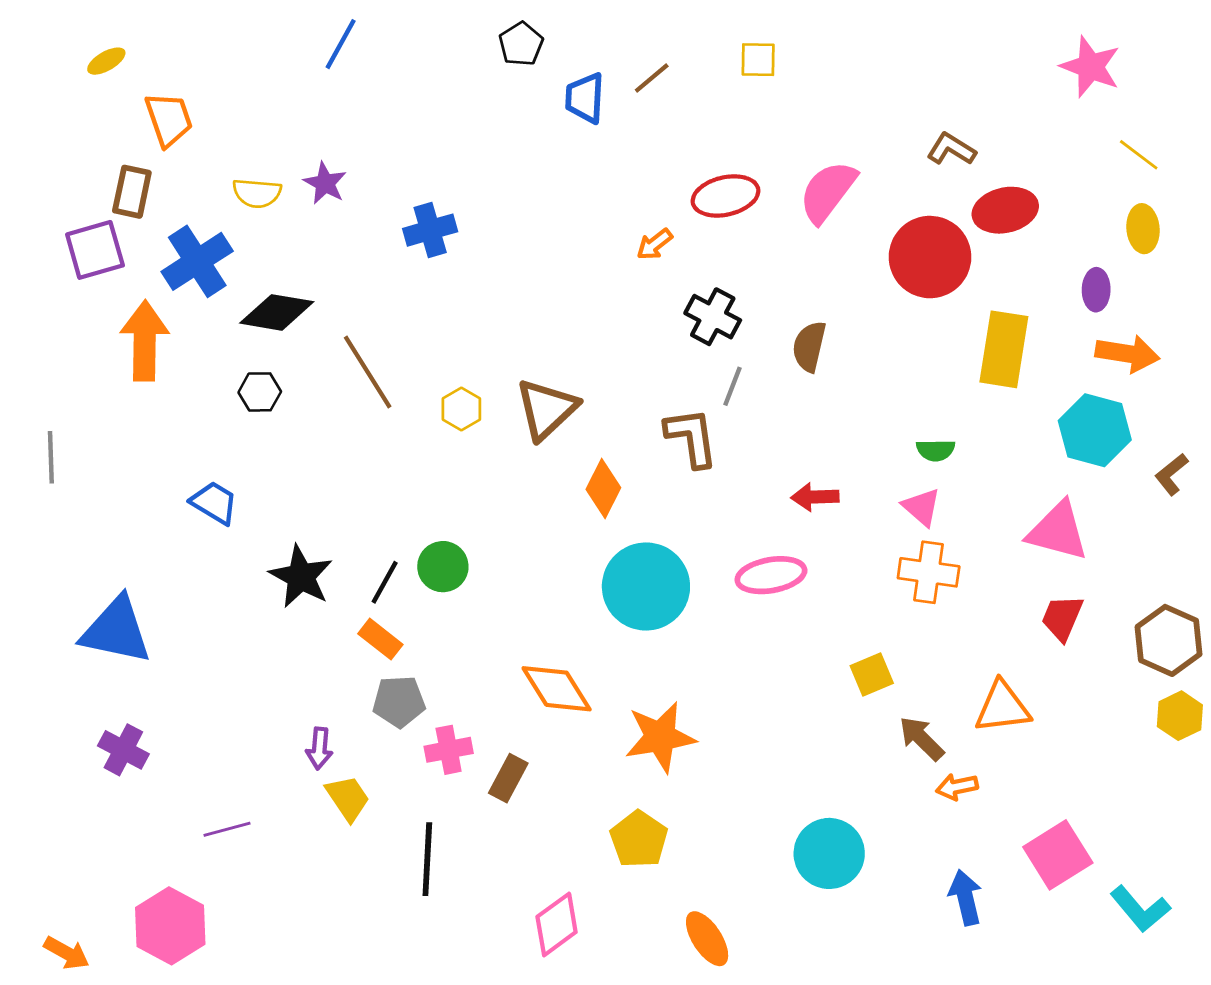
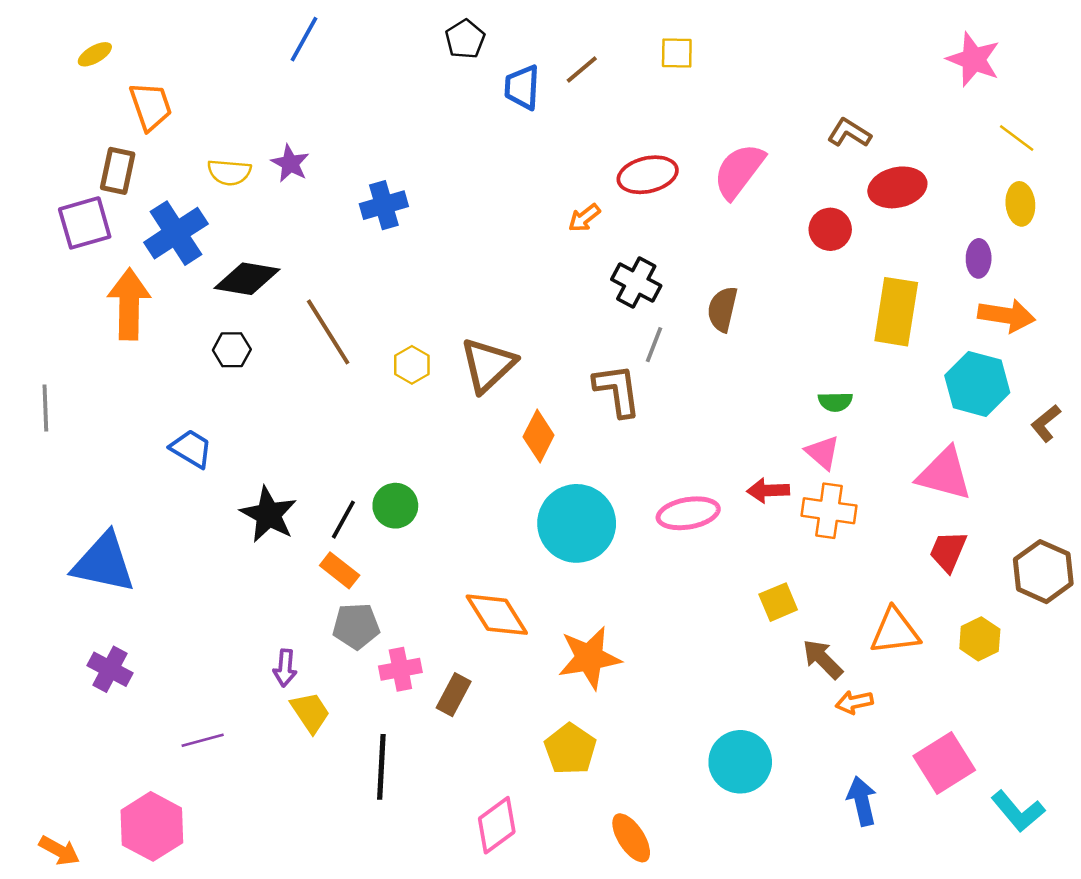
red circle: (930, 257) -> (830, 229), size x0.6
red arrow: (815, 497) -> (768, 490), moved
yellow hexagon: (1180, 716) -> (980, 639), moved

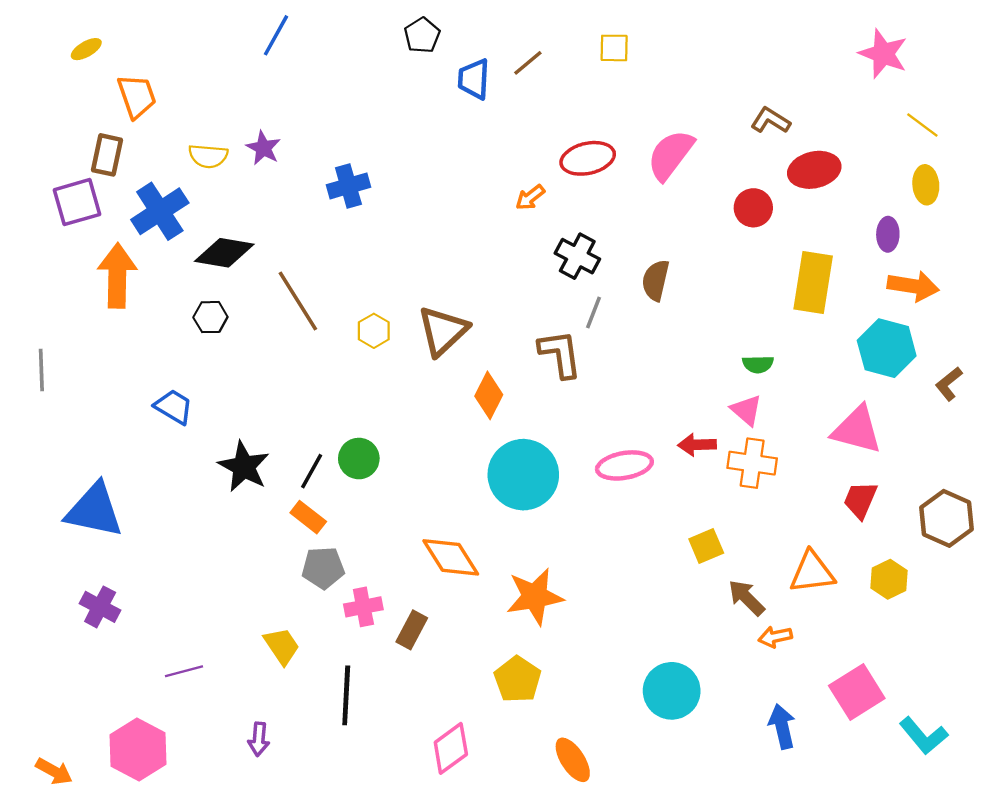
purple arrow: (285, 668) -> (259, 739), moved

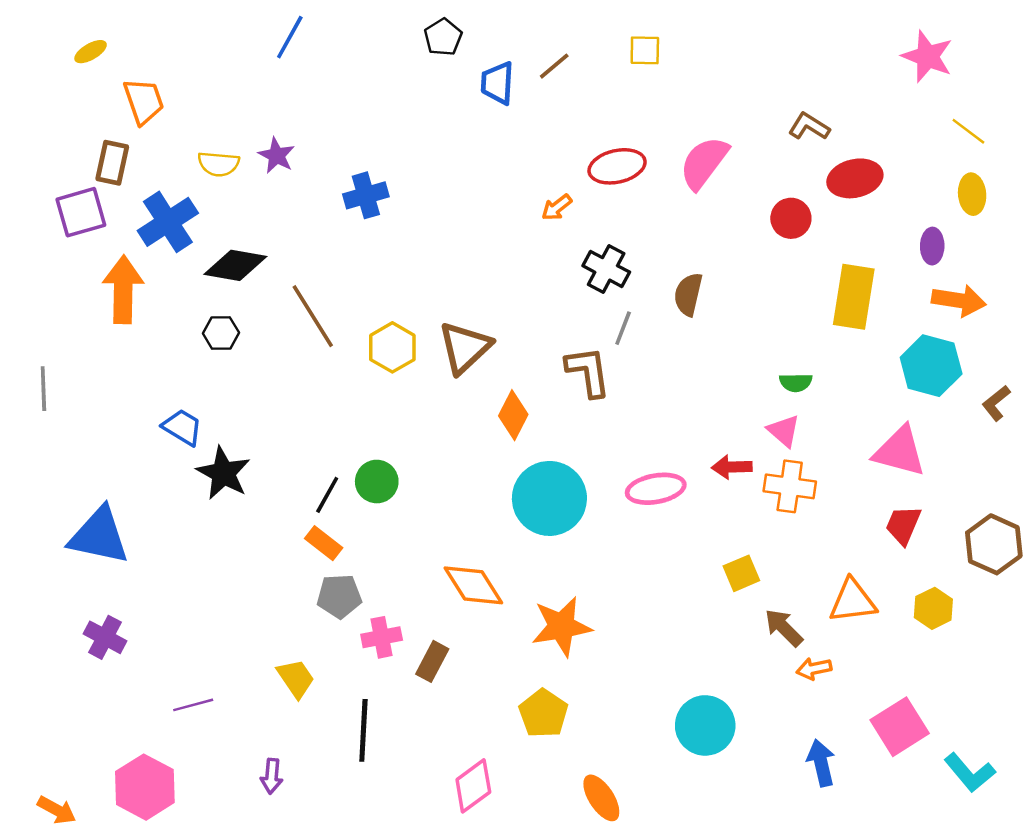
yellow hexagon: (374, 331) -> (392, 347), size x1.4
black star: (244, 467) -> (223, 473), moved

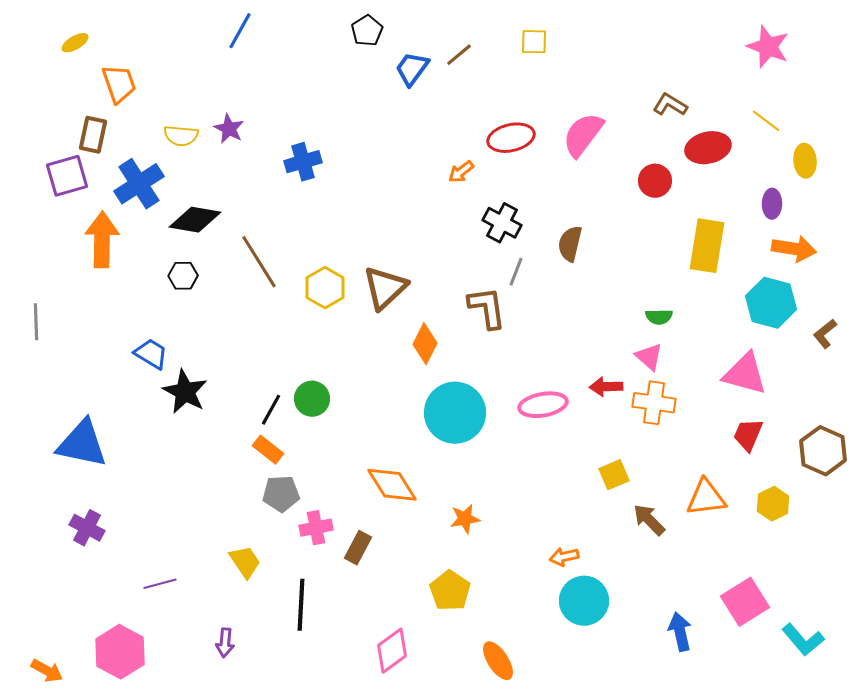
blue trapezoid: (497, 83) -> (412, 69), turned 33
yellow line: (968, 131) -> (766, 121), moved
orange star: (561, 626) -> (465, 519), size x0.6
orange arrow: (814, 669) -> (564, 557), moved

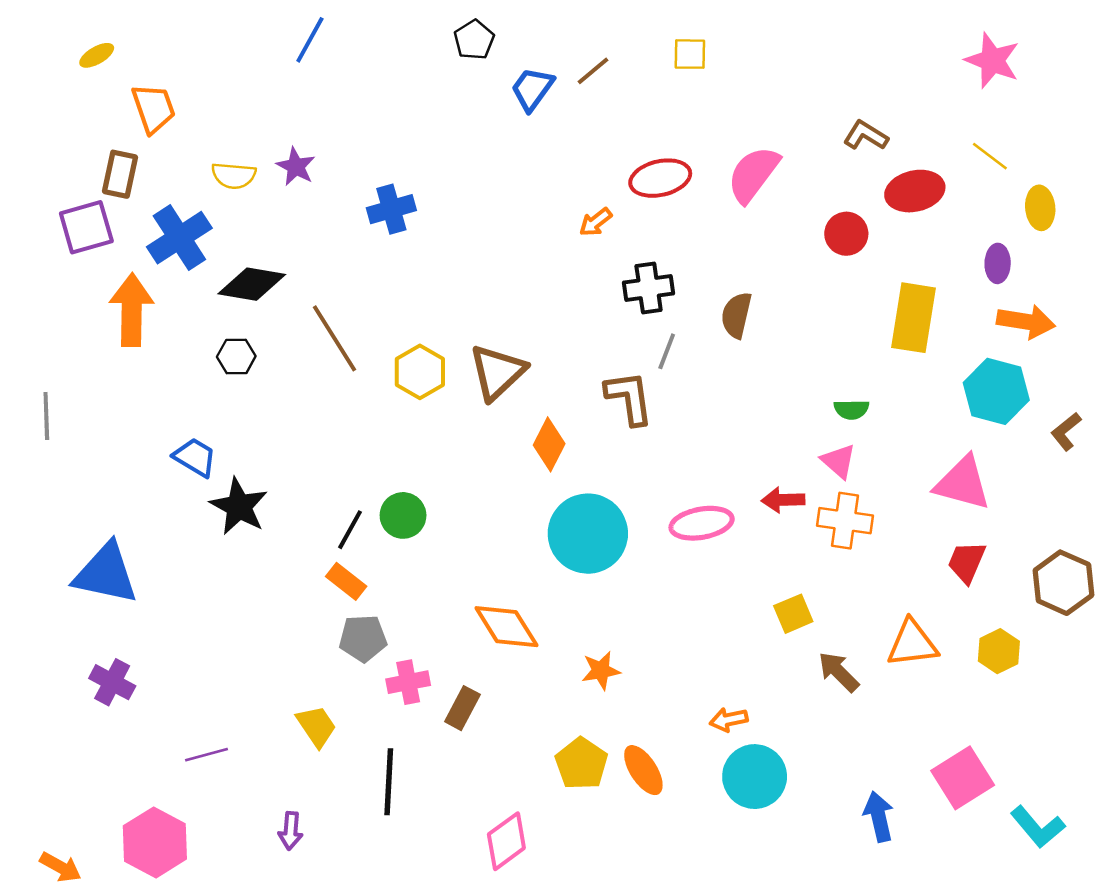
black cross: (502, 223) -> (649, 288), turned -36
orange ellipse: (498, 661) -> (643, 770), moved

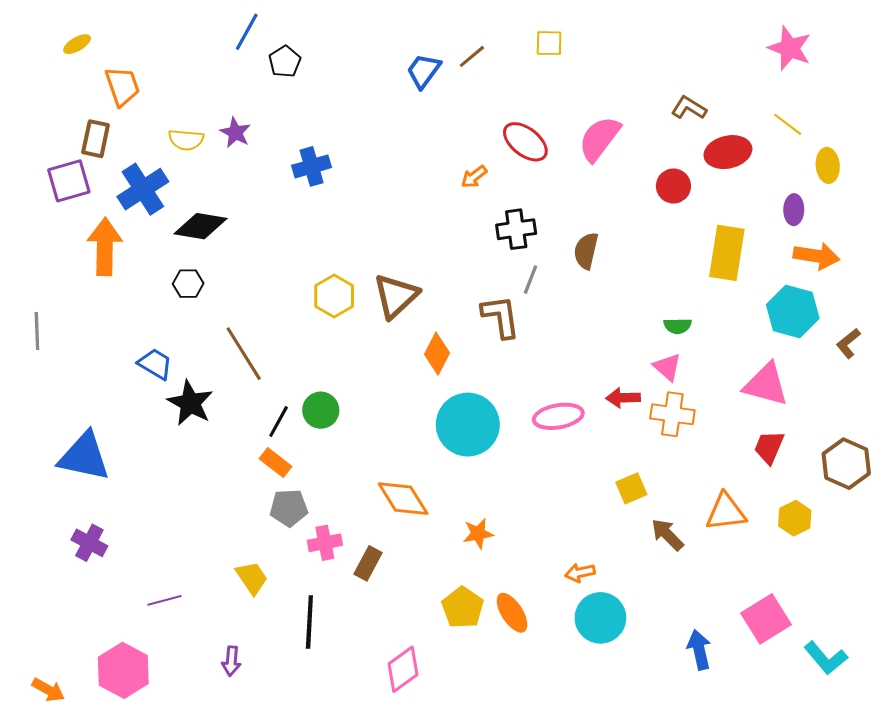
black pentagon: (474, 40) -> (285, 62), moved
red ellipse: (660, 178) -> (525, 142), turned 51
brown line: (335, 338) -> (244, 354), moved

